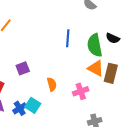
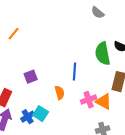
blue line: (68, 38) -> (75, 72), moved
orange triangle: (96, 68) -> (104, 102), moved

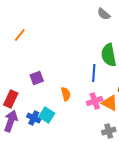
blue line: (75, 72) -> (94, 73), moved
blue cross: (28, 117) -> (34, 118), turned -32

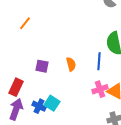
purple square: (37, 78) -> (42, 66), turned 32
orange semicircle: (66, 94) -> (71, 64), moved

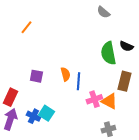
orange line: (25, 23) -> (26, 27), moved
blue line: (99, 61) -> (78, 81), moved

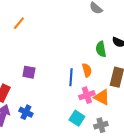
green semicircle: (108, 53) -> (101, 49), size x0.7
orange semicircle: (65, 74) -> (87, 70), moved
cyan square: (46, 113) -> (77, 118), moved

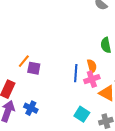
orange line: (19, 23) -> (24, 61), moved
pink cross: (87, 95) -> (92, 79), moved

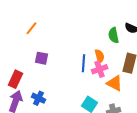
orange line: (24, 61) -> (32, 28), moved

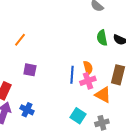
green semicircle: (114, 35) -> (102, 38), moved

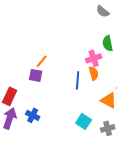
orange line: (20, 40) -> (42, 61), moved
pink cross: (88, 81) -> (94, 58), moved

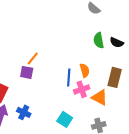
pink cross: (94, 58) -> (82, 89), moved
cyan square: (84, 121) -> (65, 119), moved

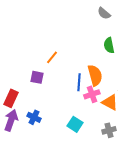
orange line: (33, 58) -> (52, 57), moved
orange semicircle: (85, 70) -> (95, 75), size x1.5

